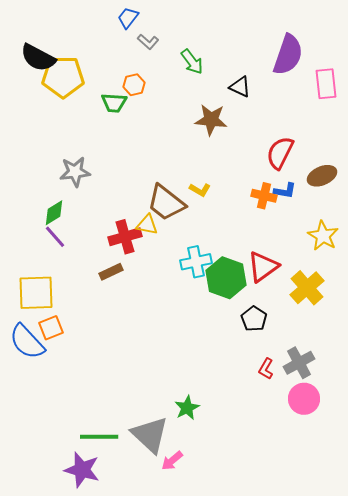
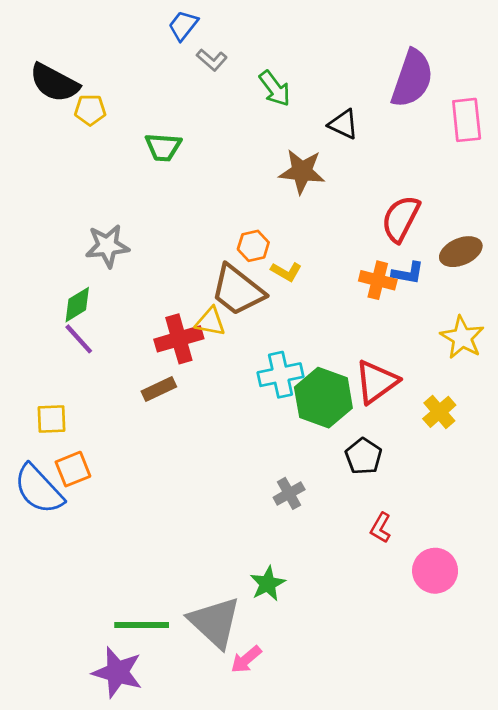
yellow pentagon: (63, 77) -> (90, 110), size x0.5
orange hexagon: (134, 85) -> (253, 246), moved
yellow cross: (307, 288) -> (439, 412), size x0.7
yellow square: (36, 293) -> (52, 419), size x0.6
gray cross: (299, 363) -> (289, 493), moved, size x0.7

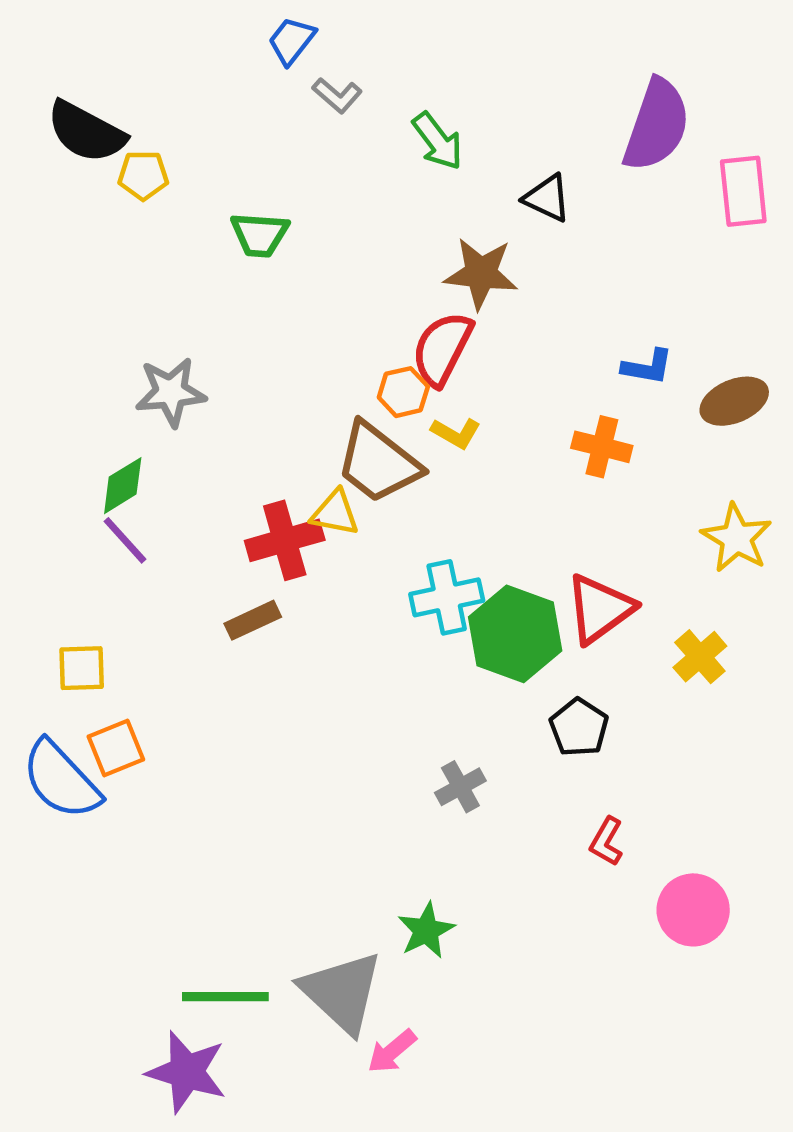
red semicircle: (401, 219) -> (442, 349), moved
blue L-shape: (408, 273) -> (647, 367), moved

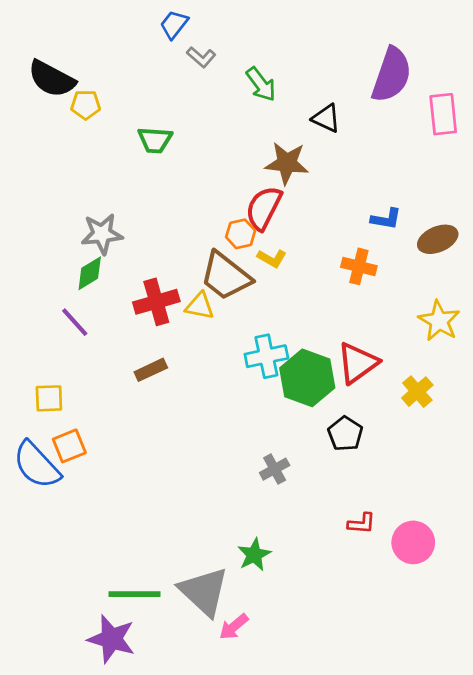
green diamond: (123, 486) -> (90, 273), moved
red cross: (285, 540) -> (156, 302), moved
red L-shape: (606, 842) -> (362, 523), moved, turned -116

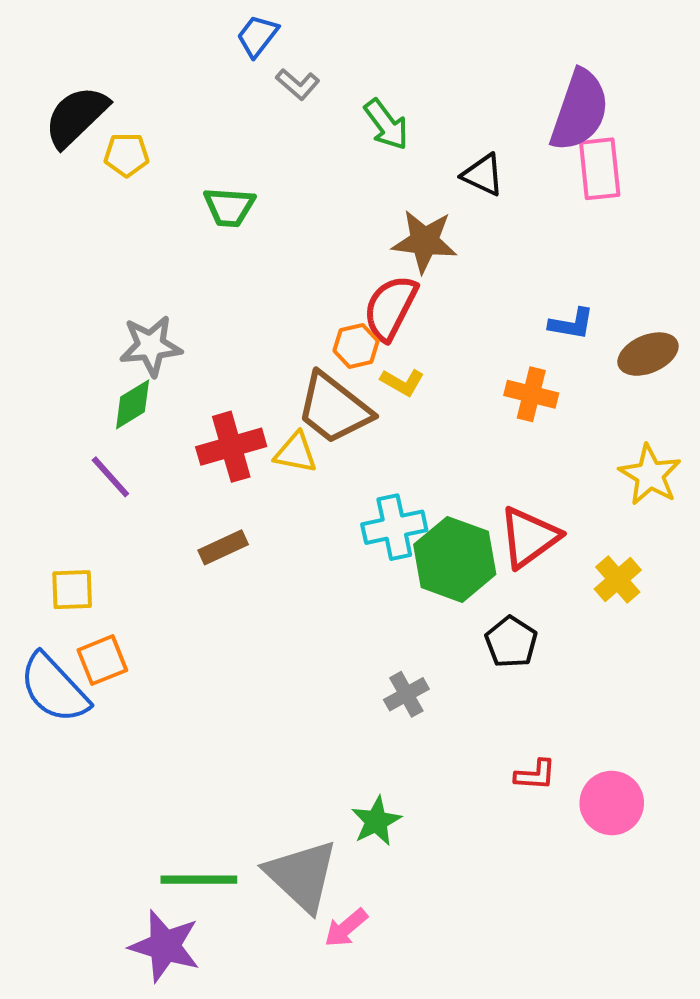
black semicircle: (52, 79) -> (76, 116), turned 108
pink rectangle: (443, 114) -> (600, 169), moved

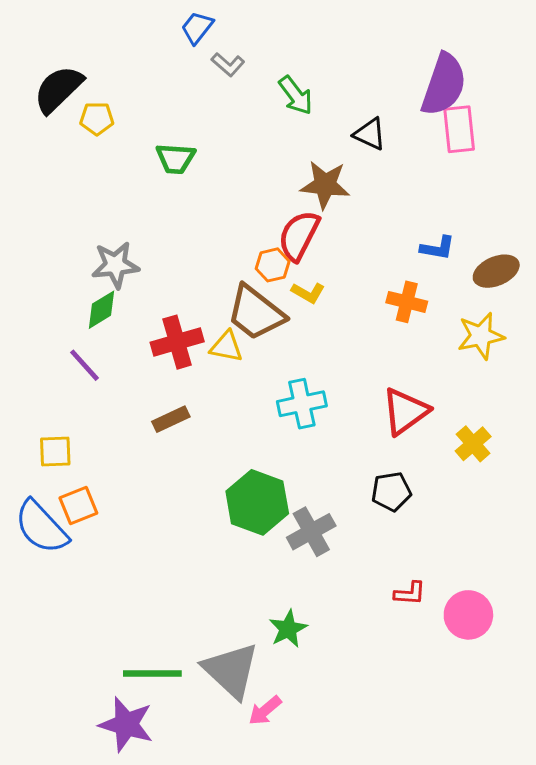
yellow star: (650, 475) -> (481, 336), moved, turned 30
green hexagon: (455, 559) -> (257, 502), moved
black pentagon: (511, 642) -> (391, 492), turned 30
gray cross: (406, 694) -> (311, 532), size x1.4

